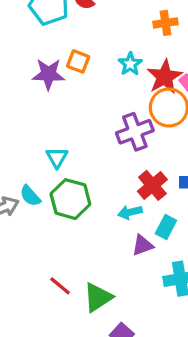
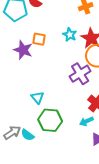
purple star: (48, 74) -> (23, 50), turned 30
cyan semicircle: (30, 196) -> (28, 135), moved

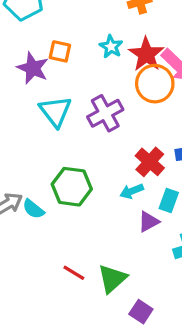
purple cross: (80, 74) -> (105, 113), moved
cyan triangle: (37, 98) -> (55, 111), moved, size x1.5

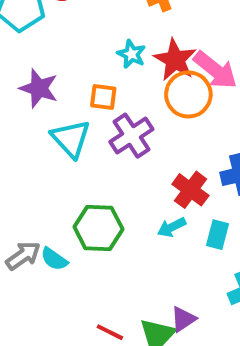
orange square: (60, 51) -> (103, 97), moved
purple triangle: (149, 222) -> (183, 319), moved

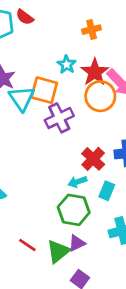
orange square: (103, 97) -> (44, 90), size x1.5
cyan triangle: (71, 138) -> (22, 98), moved
green hexagon: (98, 228) -> (74, 210), moved

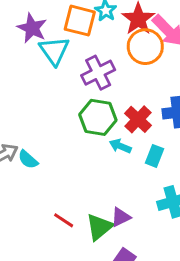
orange square: (44, 90) -> (80, 21), moved
cyan arrow: (77, 182) -> (120, 146), turned 42
green hexagon: (74, 210) -> (98, 117), moved

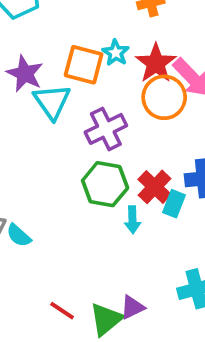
cyan arrow: (120, 146) -> (132, 220), turned -115
cyan rectangle: (154, 156) -> (174, 204), moved

